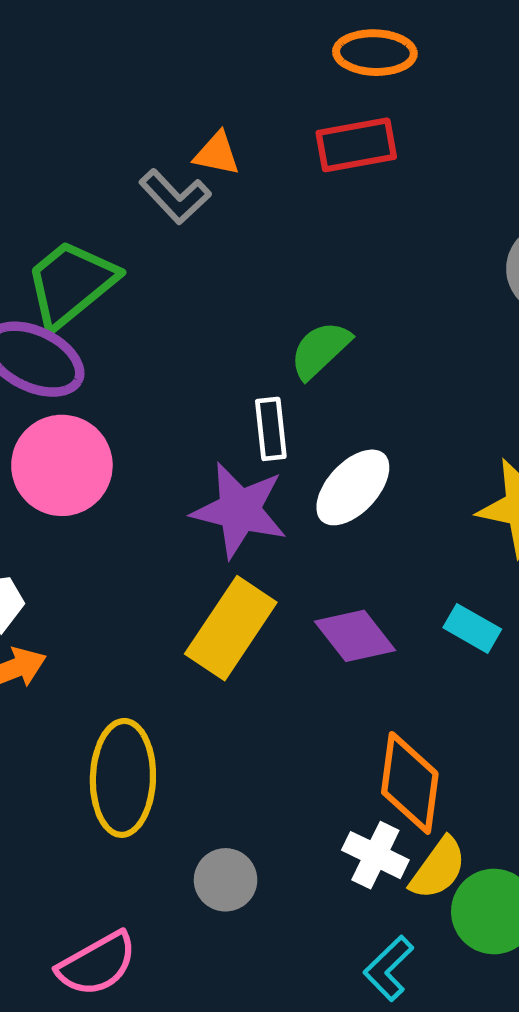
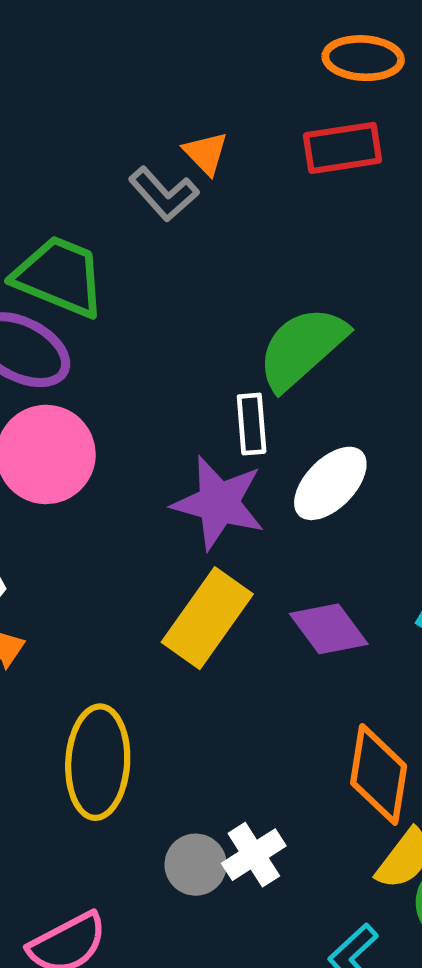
orange triangle: (217, 154) -> (206, 153), turned 33
green trapezoid: (71, 283) -> (59, 276), turned 60
green semicircle: (320, 350) -> (302, 348), size x1.5
white cross: (375, 855) -> (254, 855), moved, turned 30

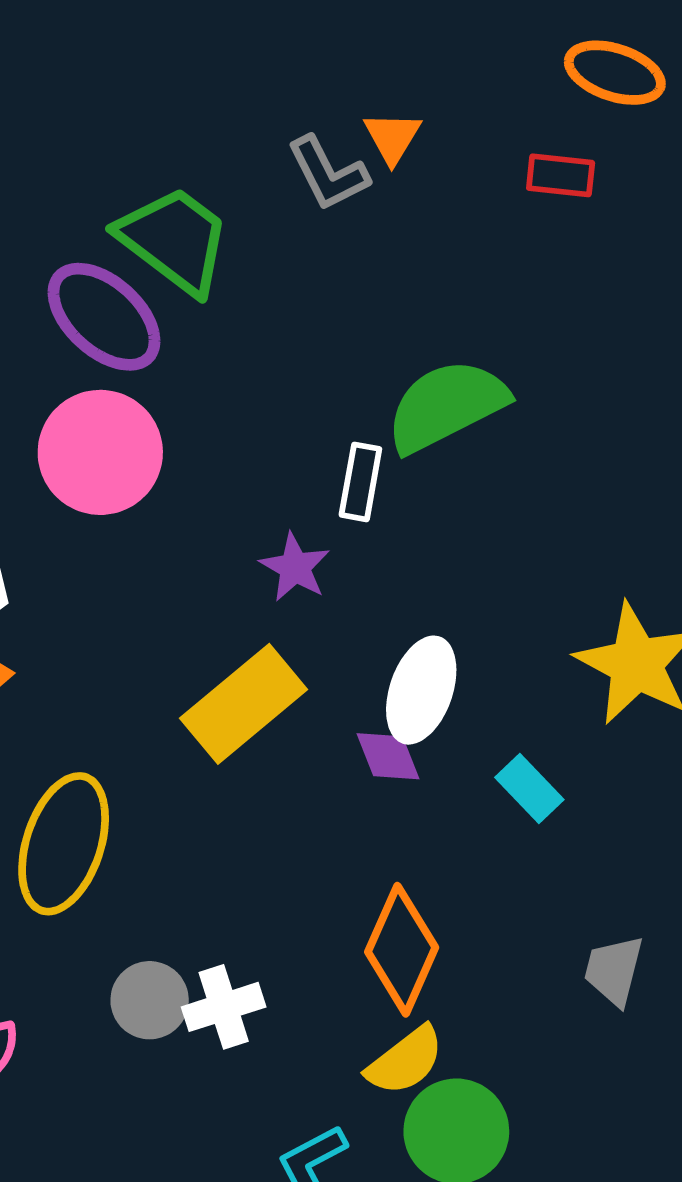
red rectangle: (342, 148) -> (561, 175), size x0.7
white ellipse: (330, 483) -> (421, 690), moved, turned -40
purple star: (219, 503) -> (295, 567), size x0.6
purple diamond: (329, 629) -> (388, 756), size x0.7

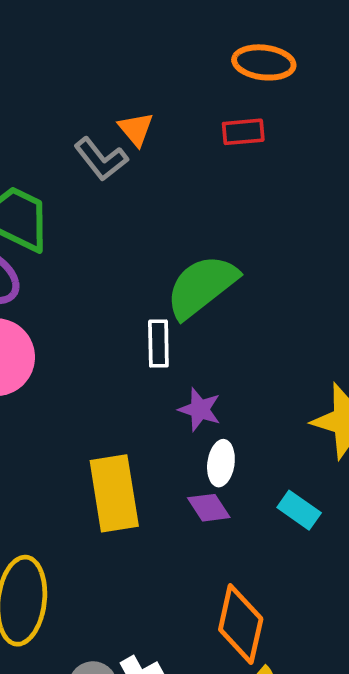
purple star: (295, 567) -> (200, 409), moved
white ellipse: (421, 690) -> (221, 463), size x0.7
yellow rectangle: (244, 704) -> (114, 493), turned -48

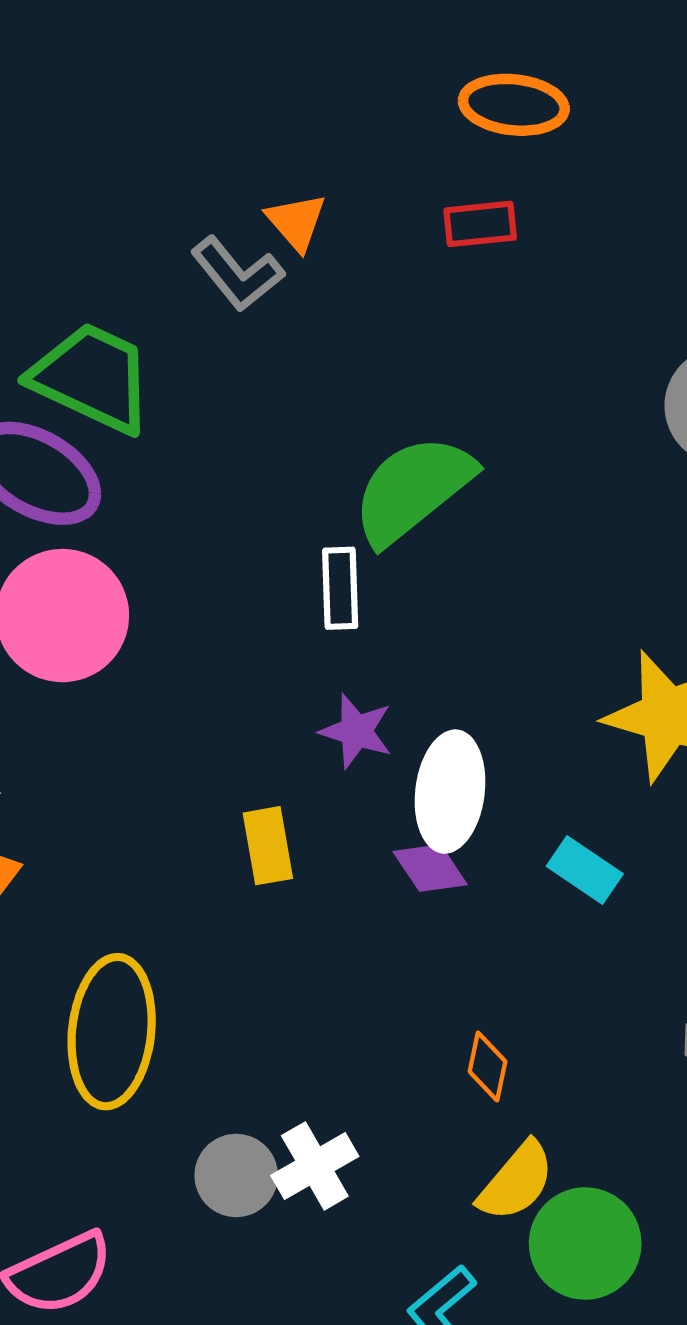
purple star: (200, 409) -> (356, 731), moved
white ellipse: (221, 463) -> (450, 792), size x1.5
yellow rectangle: (114, 493) -> (268, 846), size x0.6
orange diamond: (241, 624) -> (488, 1067), size x0.5

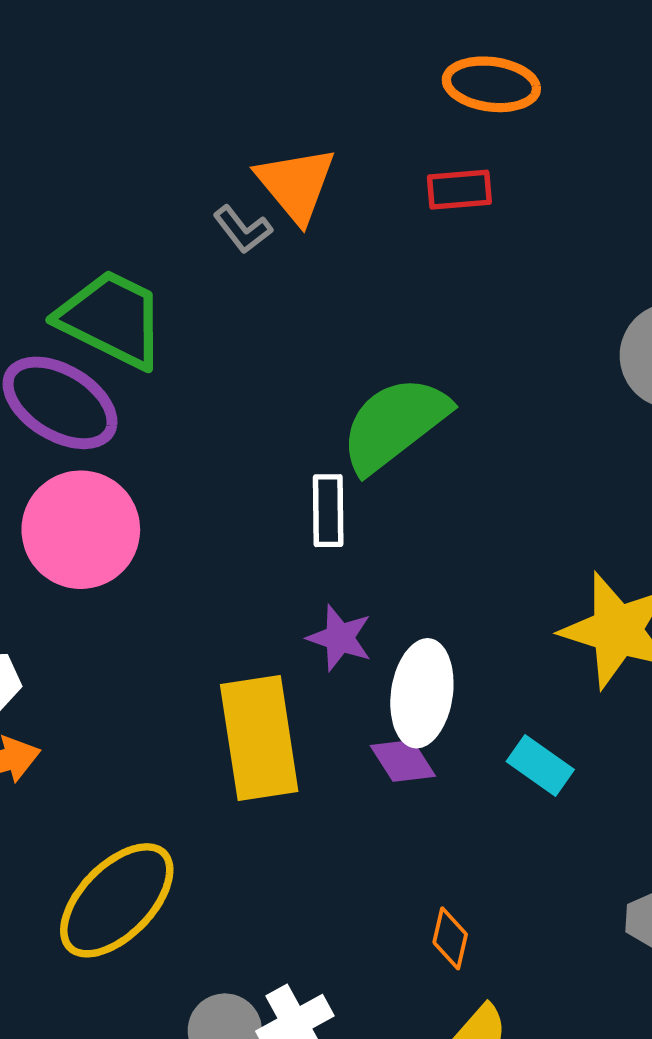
orange triangle: (296, 222) -> (296, 184), size x1.5
gray L-shape: (237, 274) -> (243, 229), size x0.7
yellow rectangle: (268, 846) -> (259, 738), size x1.8
yellow ellipse: (112, 1032) -> (117, 900), turned 37

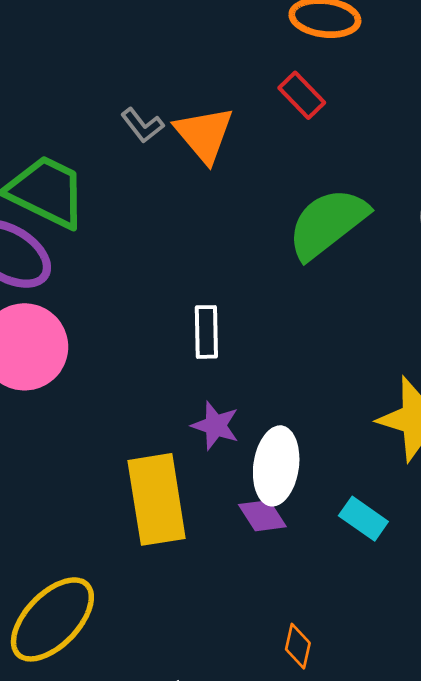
orange triangle: (296, 184) -> (204, 134), moved
red rectangle: (459, 190) -> (302, 95), turned 51
green semicircle: (394, 424) -> (328, 223), moved

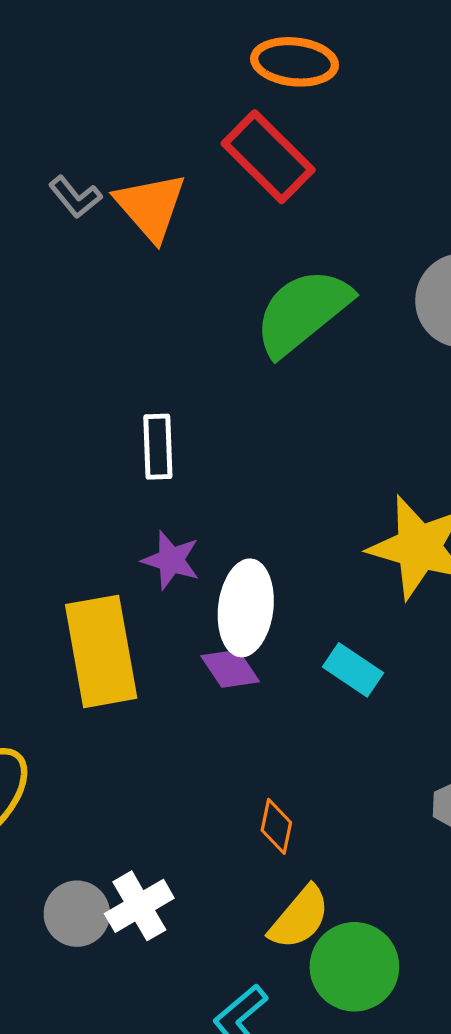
red rectangle: (302, 95) -> (268, 157), size x1.6

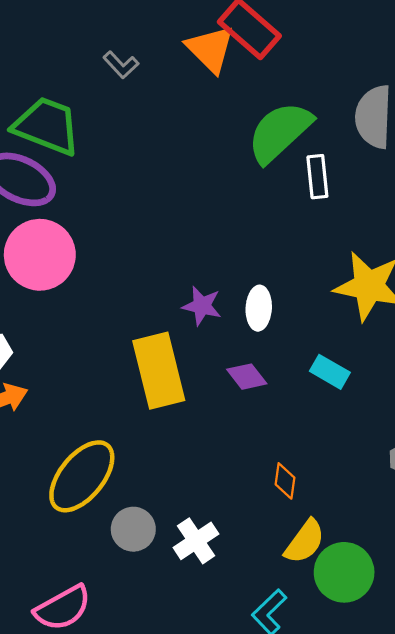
orange triangle: (151, 207) -> (210, 49), moved
white rectangle: (158, 447) -> (317, 177), moved
white ellipse: (246, 608) -> (259, 308), moved, size x0.7
gray circle: (77, 914) -> (133, 529), moved

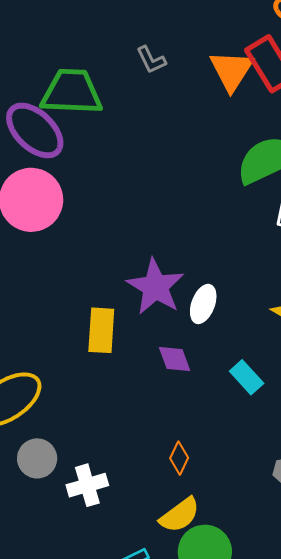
green trapezoid: (47, 126) -> (72, 92), turned -36
purple star: (202, 306) -> (155, 287), size x1.6
yellow rectangle: (159, 371) -> (101, 330), size x0.7

